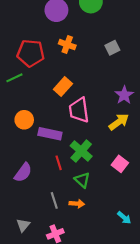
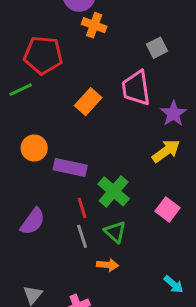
orange cross: (67, 45) -> (94, 25), moved
pink trapezoid: (79, 110) -> (136, 88), moved
gray line: (54, 200) -> (82, 236), moved

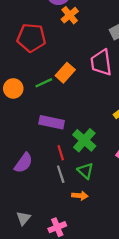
orange cross: (94, 25) -> (70, 15), turned 30
green line: (21, 90) -> (44, 83), moved
orange circle: (34, 148) -> (13, 88), moved

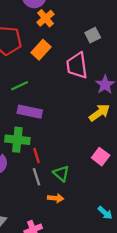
orange rectangle: (65, 73) -> (41, 50), moved
purple rectangle: (52, 122) -> (30, 112), moved
green cross: (84, 140) -> (17, 140), moved, turned -35

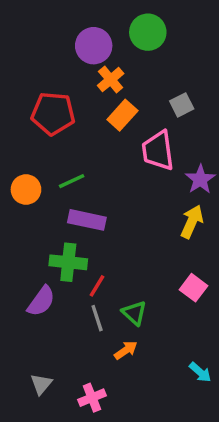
orange rectangle: (41, 50) -> (122, 115), moved
yellow arrow: (99, 113) -> (192, 222), turned -30
red line: (36, 155) -> (97, 286), turned 48
orange arrow: (56, 198) -> (126, 350), turned -40

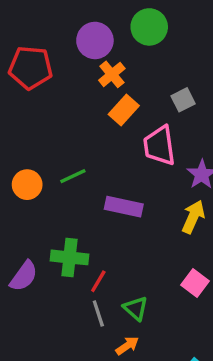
red pentagon: (53, 113) -> (31, 68), moved
purple rectangle: (87, 220) -> (124, 207), moved
purple semicircle: (41, 301) -> (24, 276), moved

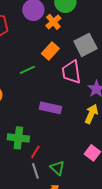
orange cross: (112, 74) -> (53, 22), moved
gray square: (183, 100) -> (85, 45), size x1.6
green line: (73, 176) -> (27, 70), moved

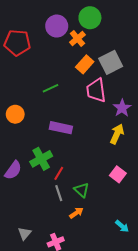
orange rectangle: (50, 51) -> (85, 64), moved
purple rectangle: (50, 108) -> (61, 128), moved
green cross: (18, 138) -> (41, 159), turned -35

